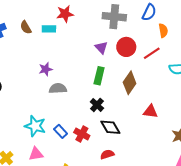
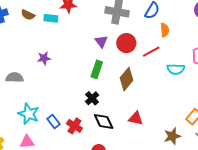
brown semicircle: (26, 27) -> (28, 15), turned -40
gray semicircle: (58, 88) -> (15, 78), moved
red triangle: (150, 112) -> (136, 118), moved

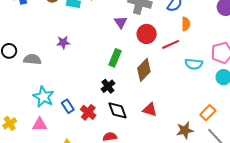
purple triangle: (101, 42) -> (121, 22), moved

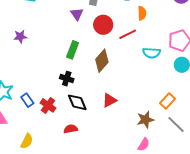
black cross: (108, 86) -> (67, 79), turned -32
red triangle: (150, 110) -> (109, 100), turned -42

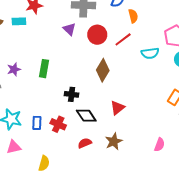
purple star: (20, 37) -> (14, 69), moved
green rectangle: (73, 50) -> (44, 69), moved
blue rectangle: (27, 100) -> (37, 123), turned 48
brown star: (145, 120) -> (114, 141), moved

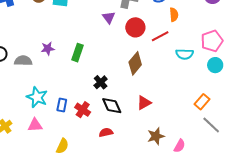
black cross: (72, 94) -> (101, 82), turned 32
brown star: (114, 141) -> (156, 136), moved

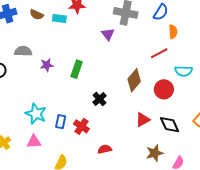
red circle: (135, 27) -> (164, 89), moved
gray semicircle: (23, 61) -> (23, 51), moved
black diamond: (112, 106) -> (170, 125), moved

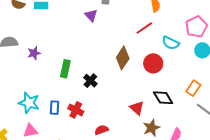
green rectangle: (77, 69) -> (65, 69), moved
cyan semicircle: (184, 71) -> (171, 43), turned 30
red triangle: (143, 120) -> (137, 108), moved, turned -42

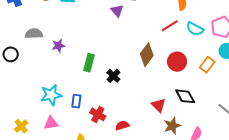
cyan semicircle: (171, 43) -> (195, 29), moved
orange rectangle: (193, 88) -> (207, 65), moved
cyan star: (29, 103) -> (51, 95), turned -30
red cross: (76, 110) -> (98, 114), moved

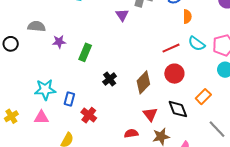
red line: (170, 26) -> (171, 48), moved
brown diamond: (147, 55) -> (143, 82), moved
green rectangle: (89, 63) -> (85, 52), moved
orange rectangle: (207, 65) -> (203, 97), moved
red semicircle: (122, 126) -> (131, 133), moved

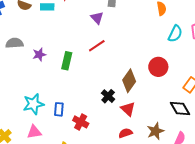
cyan semicircle: (197, 44) -> (175, 34), turned -90
red line: (171, 48) -> (97, 46), moved
black cross: (110, 79) -> (108, 96), moved
black diamond: (178, 109) -> (180, 109), moved
red triangle: (150, 114) -> (128, 109), moved

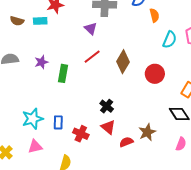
purple star: (39, 55) -> (41, 62), moved
brown diamond: (129, 81) -> (123, 62), moved
red triangle: (128, 109) -> (108, 127), moved
brown star: (155, 131) -> (147, 132), moved

